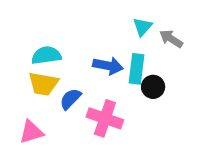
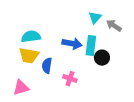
blue semicircle: (70, 99) -> (47, 66), turned -35
pink cross: (105, 118) -> (70, 79), size x0.6

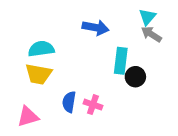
cyan triangle: (95, 18) -> (147, 17), moved
blue arrow: (72, 44) -> (96, 28), moved
blue semicircle: (47, 66) -> (69, 102), moved

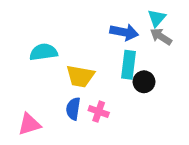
blue arrow: (96, 28) -> (124, 32), moved
yellow trapezoid: (38, 74) -> (80, 76), moved

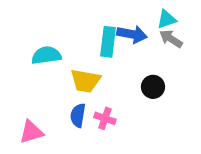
cyan triangle: (157, 18) -> (167, 19), turned 30
cyan rectangle: (128, 65) -> (108, 42), moved

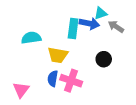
cyan triangle: (167, 19) -> (101, 13), moved
pink cross: (105, 118) -> (71, 81), size x1.5
pink triangle: (31, 132) -> (21, 90), turned -36

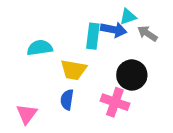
black circle: (104, 59) -> (132, 75), size x1.5
pink cross: (71, 81) -> (115, 102), moved

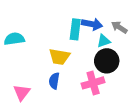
cyan triangle: (128, 17) -> (104, 41), moved
cyan semicircle: (40, 48) -> (14, 39), moved
pink cross: (115, 102) -> (93, 83), turned -35

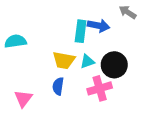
gray arrow: (119, 27) -> (128, 12), moved
cyan triangle: (104, 41) -> (87, 61), moved

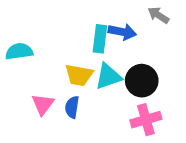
cyan triangle: (87, 61) -> (108, 76), size x1.5
pink cross: (100, 88) -> (146, 120), moved
pink triangle: (23, 99) -> (43, 104), moved

